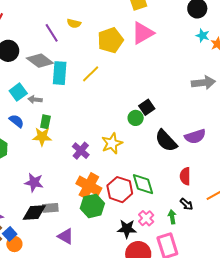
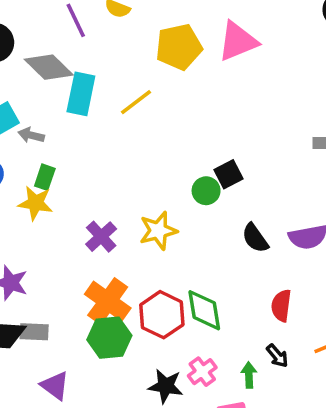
black semicircle: (166, 141) -> (255, 238), size x0.7

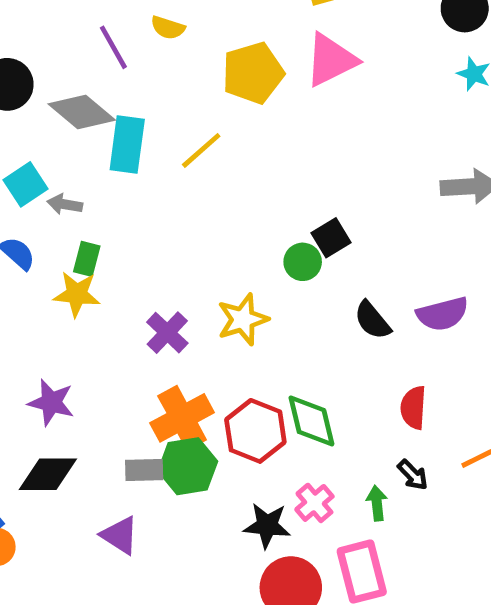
orange cross: (108, 301) -> (182, 418), turned 30
gray rectangle: (34, 332) -> (144, 470), moved

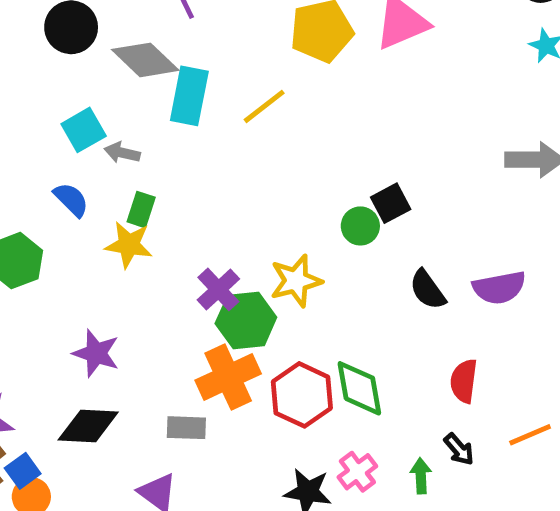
green hexagon: (188, 466) -> (246, 320), moved

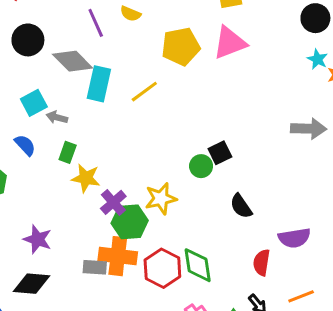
yellow star: (129, 245) -> (86, 178), moved
purple semicircle: (499, 288) -> (294, 238), moved
orange cross: (228, 377) -> (118, 256), turned 30
gray rectangle: (186, 428) -> (95, 267), moved

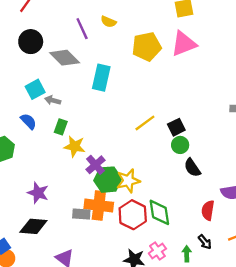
cyan rectangle: (99, 84) -> (101, 78), moved
yellow line: (144, 92) -> (145, 123), moved
green circle: (201, 166) -> (180, 145), moved
yellow star: (161, 198) -> (128, 181), moved

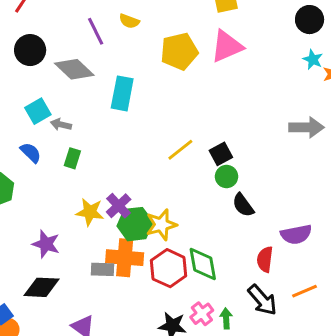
yellow star: (75, 146) -> (90, 212), moved
black arrow: (205, 242) -> (262, 300), size x1.6
green arrow: (187, 254) -> (226, 318), moved

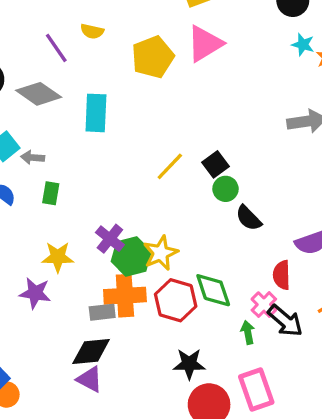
yellow star: (90, 212) -> (58, 257), moved
black diamond: (41, 287) -> (91, 351), moved
pink cross: (202, 314) -> (264, 305), moved
green arrow: (226, 318) -> (248, 332), moved

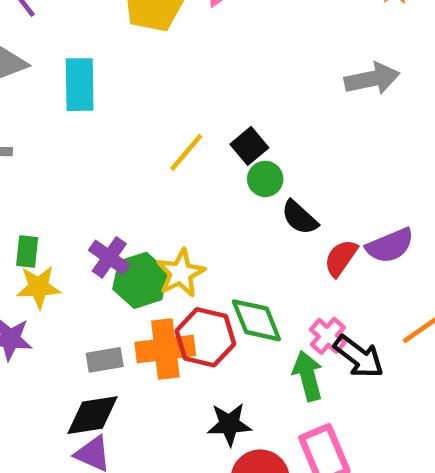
green rectangle: (51, 193) -> (27, 252), moved
red semicircle: (282, 275) -> (341, 258), moved, turned 40
orange cross: (125, 296) -> (165, 349), moved
green arrow: (248, 332) -> (308, 376), size x1.5

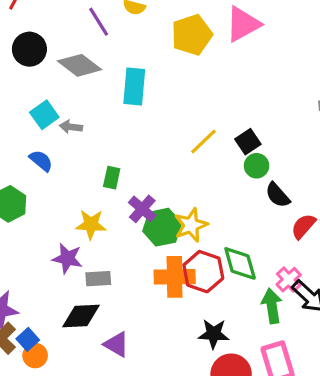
green rectangle: (27, 252) -> (112, 178), moved
gray rectangle: (105, 360) -> (98, 279), moved
black diamond: (92, 415) -> (81, 316), moved

